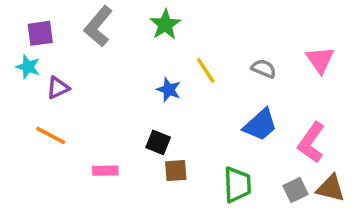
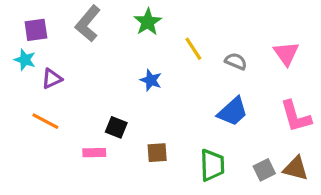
yellow line: (206, 70) -> (193, 49), moved
black square: (158, 142) -> (116, 127), moved
pink L-shape: (311, 142) -> (296, 116), moved, turned -51

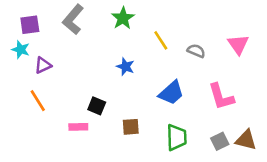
blue trapezoid: (233, 112) -> (171, 93), moved
pink L-shape: (296, 116) -> (221, 97), moved
orange line: (45, 121) -> (38, 101), turned 30

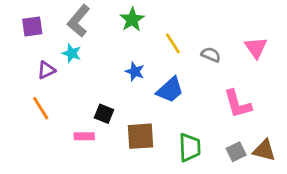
cyan star: (21, 50) -> (72, 53), moved
blue trapezoid: (171, 93) -> (170, 90), moved
brown square: (131, 127) -> (141, 136), size x1.5

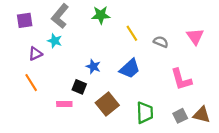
green star: (132, 20) -> (101, 15), turned 30
blue star: (135, 72) -> (93, 66), moved
brown square: (141, 136) -> (107, 104), turned -35

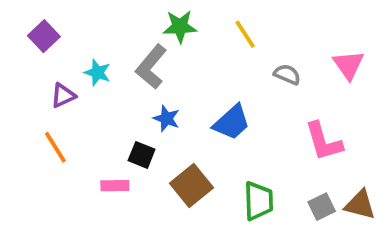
gray L-shape: (60, 16) -> (151, 67), moved
purple square: (25, 20) -> (44, 36), turned -35
yellow line: (132, 33) -> (245, 34), moved

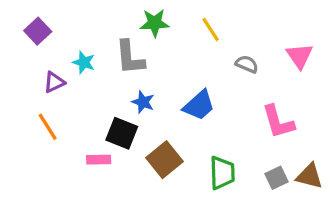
gray L-shape: (151, 67) -> (130, 58), turned -45
black square: (142, 155) -> (122, 133), size x1.4

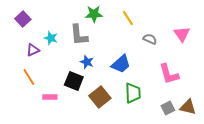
pink rectangle: (99, 160) -> (50, 97), moved
green trapezoid: (222, 173) -> (133, 93), moved

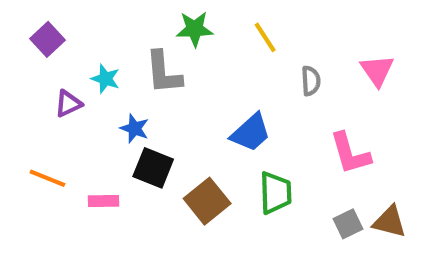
gray semicircle: (150, 39) -> (311, 81), turned 64
blue star: (87, 62) -> (135, 128), moved
orange line: (29, 77) -> (47, 178), moved, turned -36

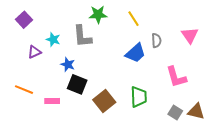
blue trapezoid: (251, 133) -> (136, 53), moved
gray square: (348, 224) -> (175, 112), turned -32

